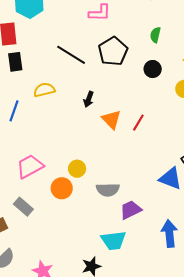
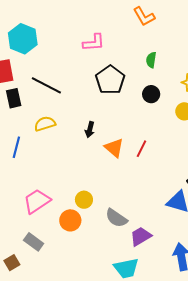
black line: (71, 55) -> (46, 85), moved
gray semicircle: (108, 190) -> (116, 218), turned 40

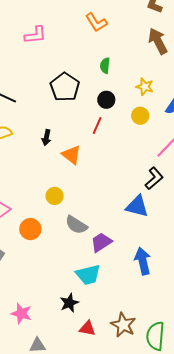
pink L-shape: (94, 42) -> (35, 35), moved
red line: (141, 149) -> (97, 125), moved
yellow circle: (84, 200) -> (55, 196), moved

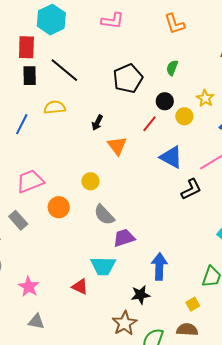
yellow circle: (140, 116) -> (184, 116), moved
blue triangle: (137, 206) -> (171, 157), moved
black star: (69, 303) -> (140, 295), moved
red triangle: (87, 328) -> (80, 287), moved

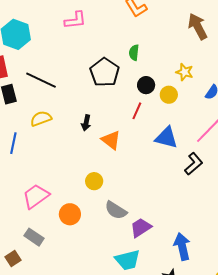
green semicircle: (172, 68) -> (134, 53), moved

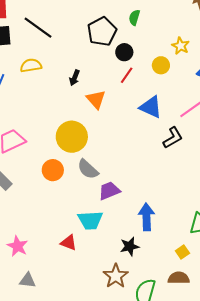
black circle: (146, 85) -> (124, 52), moved
yellow circle: (94, 181) -> (72, 137), size x1.8
orange circle: (70, 214) -> (53, 170), moved

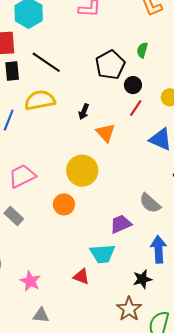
yellow semicircle: (31, 65) -> (40, 100), size x1.4
gray semicircle: (88, 169) -> (150, 203), moved

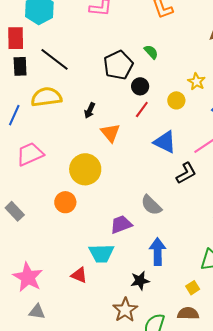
green semicircle: (142, 50) -> (151, 52), turned 119
pink trapezoid: (22, 176) -> (30, 154), moved
pink star: (30, 281) -> (28, 277), size x1.4

